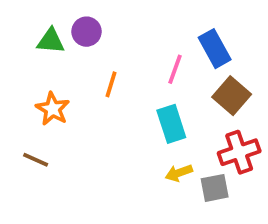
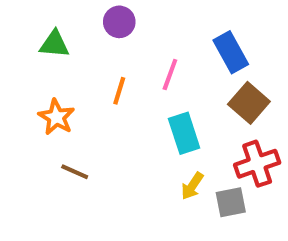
purple circle: (86, 32) -> (119, 22), moved
pink line: (175, 69) -> (170, 75), moved
brown line: (36, 160) -> (75, 172), moved
yellow arrow: (179, 173) -> (192, 186), turned -36

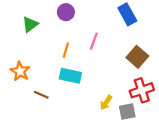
green triangle: (54, 44) -> (30, 24), turned -42
blue rectangle: (231, 52) -> (127, 14), moved
orange star: (56, 117) -> (20, 71), moved
cyan rectangle: (184, 133) -> (70, 76), moved, turned -60

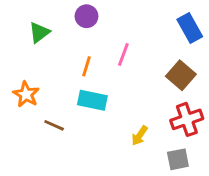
blue rectangle: (127, 14) -> (190, 28), moved
gray square: (127, 112) -> (178, 159), moved

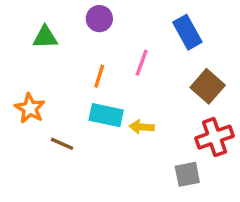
blue rectangle: (190, 28) -> (187, 32), moved
green triangle: (39, 32) -> (45, 37), turned 35
yellow arrow: (140, 136) -> (142, 127), moved, turned 60
gray square: (178, 159) -> (187, 174), moved

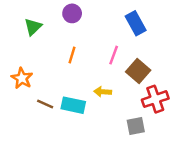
green triangle: (45, 37) -> (33, 27), turned -42
pink line: (142, 63) -> (114, 55), moved
brown square: (208, 86) -> (138, 71), moved
cyan rectangle: (106, 115) -> (73, 105), moved

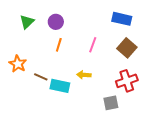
purple circle: (72, 13) -> (56, 22), moved
blue rectangle: (136, 23) -> (122, 19), moved, turned -48
brown square: (138, 71) -> (127, 48), moved
brown line: (45, 104) -> (41, 77), moved

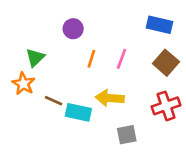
green triangle: (27, 22) -> (35, 57), moved
orange line: (59, 45) -> (91, 59), moved
yellow arrow: (84, 75) -> (110, 98), size x1.5
gray square: (111, 103) -> (127, 135), moved

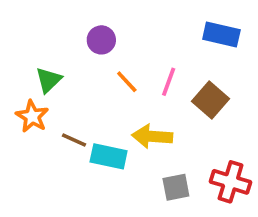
orange line: (91, 59) -> (127, 82), turned -60
brown square: (166, 63) -> (210, 100), moved
red cross: (166, 106) -> (231, 182), moved, turned 36

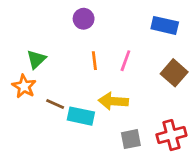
purple circle: (101, 40) -> (84, 19), moved
orange line: (127, 82) -> (94, 61), turned 36
brown square: (210, 100) -> (174, 73), moved
red cross: (231, 182) -> (171, 135), turned -32

